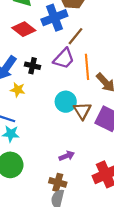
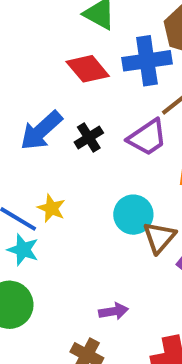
black cross: (33, 66) -> (89, 137), turned 32
yellow star: (18, 90) -> (51, 208), moved

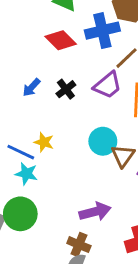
blue arrow: (41, 131) -> (31, 87), size x0.6
purple arrow: (113, 311) -> (95, 212), size x1.5

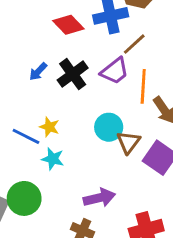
black cross: (66, 89) -> (73, 74), size x1.5
cyan star: (26, 174) -> (53, 159), moved

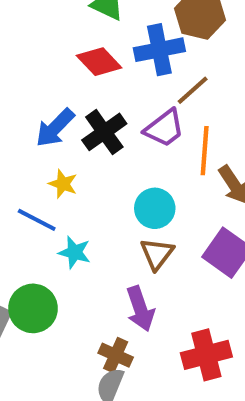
blue arrow: (38, 72) -> (55, 128), size x1.5
yellow star: (49, 127) -> (63, 184), moved
brown triangle: (128, 142) -> (157, 254), moved
purple arrow: (99, 198) -> (140, 309), turned 84

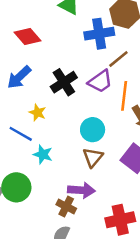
red diamond: (99, 62) -> (27, 37), moved
blue arrow: (55, 128) -> (19, 77), moved
purple arrow: (140, 309) -> (81, 190), turned -70
brown cross: (116, 355) -> (66, 206), moved

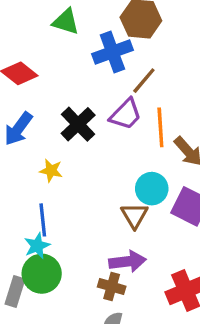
cyan circle: (93, 130) -> (152, 189), moved
blue line: (21, 134) -> (43, 220), moved, turned 65
cyan star: (43, 154) -> (37, 246), moved, turned -30

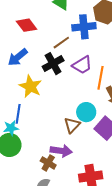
brown line: (144, 81) -> (61, 43), moved
yellow star: (51, 171) -> (30, 86), size x1.6

